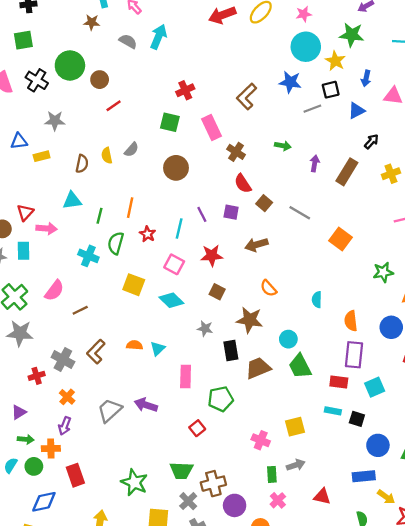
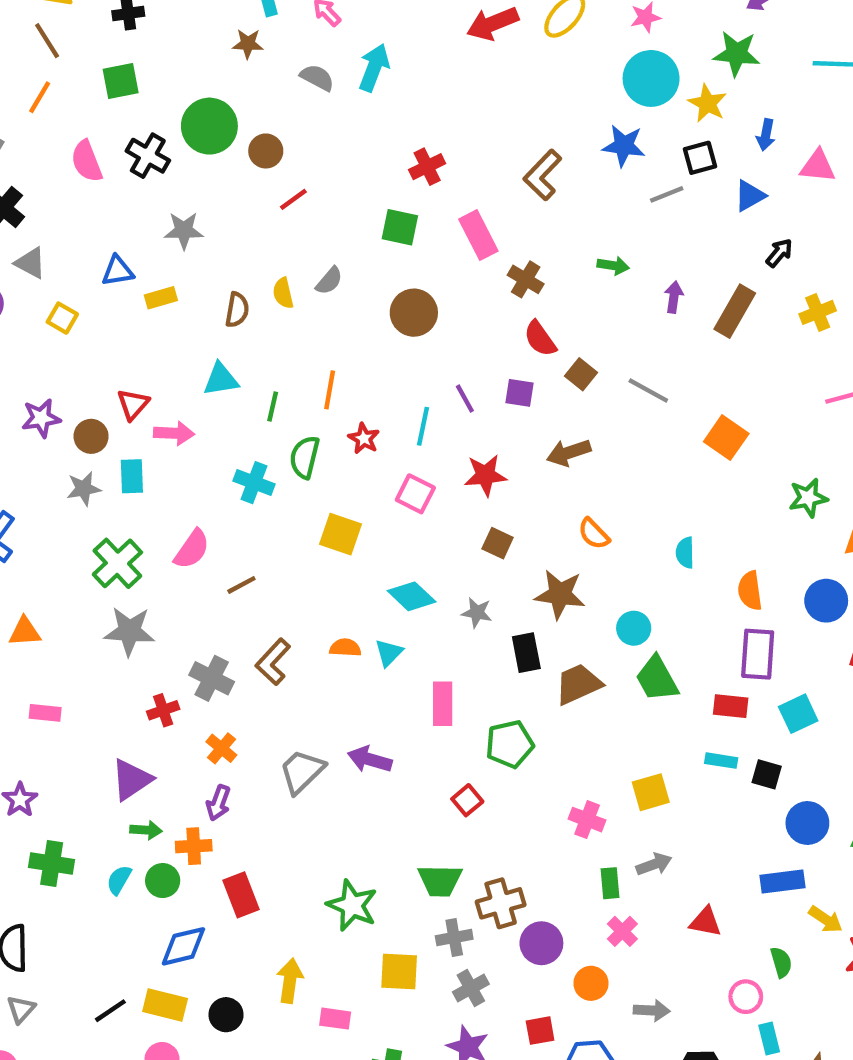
cyan diamond: (171, 300) -> (412, 596), moved
purple triangle: (19, 412) -> (131, 780), size x1.5
gray cross: (188, 501) -> (454, 938), turned 36

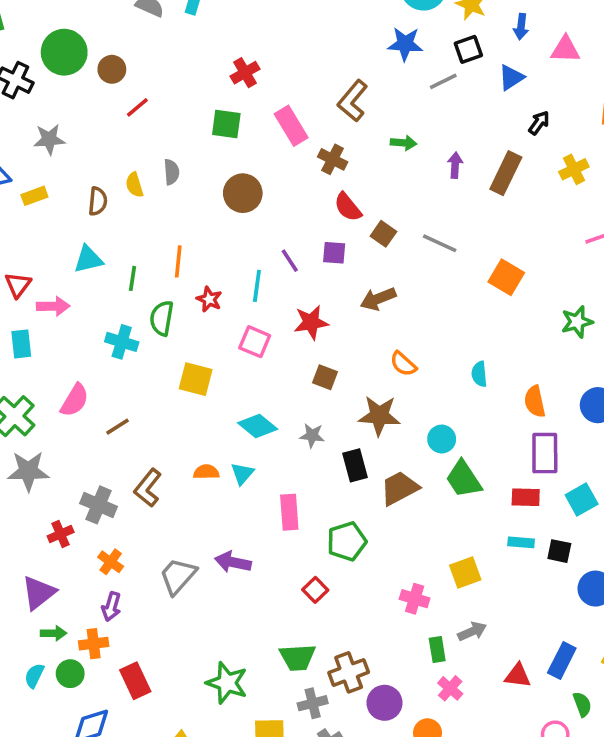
brown L-shape: (543, 175) -> (353, 101), moved
gray semicircle: (329, 281) -> (172, 172), turned -40
blue rectangle: (782, 882) -> (562, 661), moved, turned -52

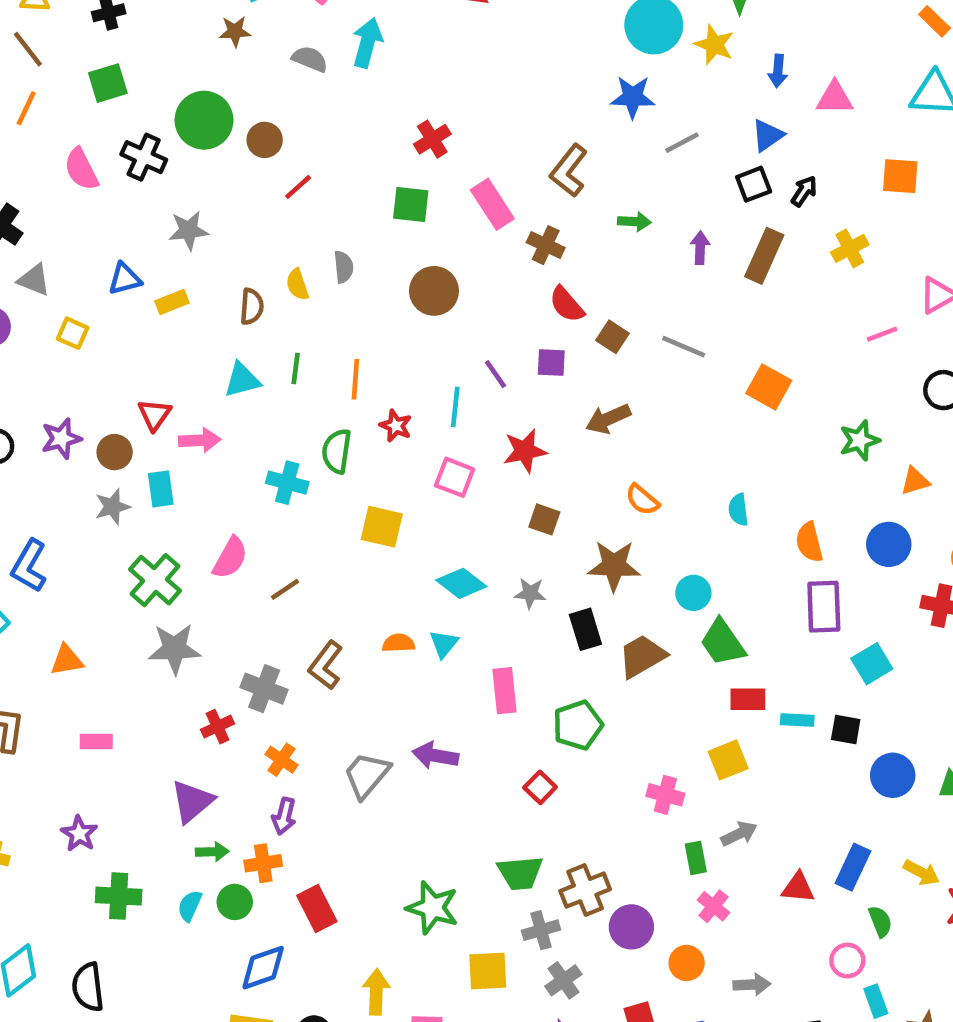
black square: (468, 49) -> (754, 184), moved
green line: (133, 278) -> (296, 369), moved
red rectangle: (526, 497) -> (748, 699), moved

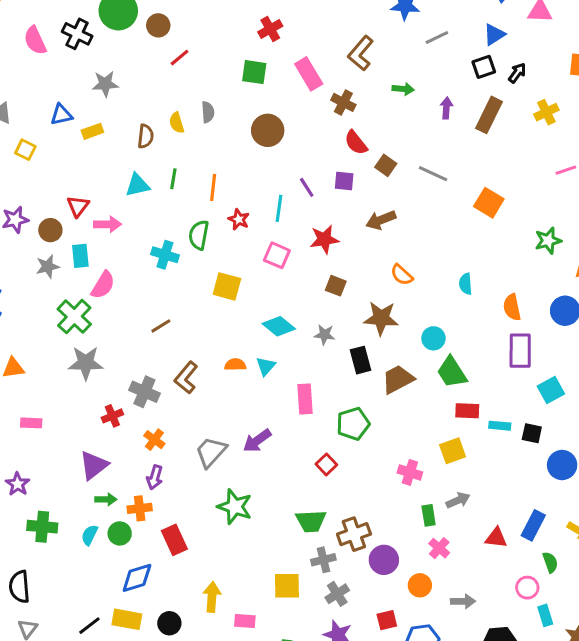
pink semicircle: (230, 558) -> (103, 285), moved
purple arrow: (435, 756) -> (257, 441), turned -48
green star: (432, 908) -> (235, 507), moved

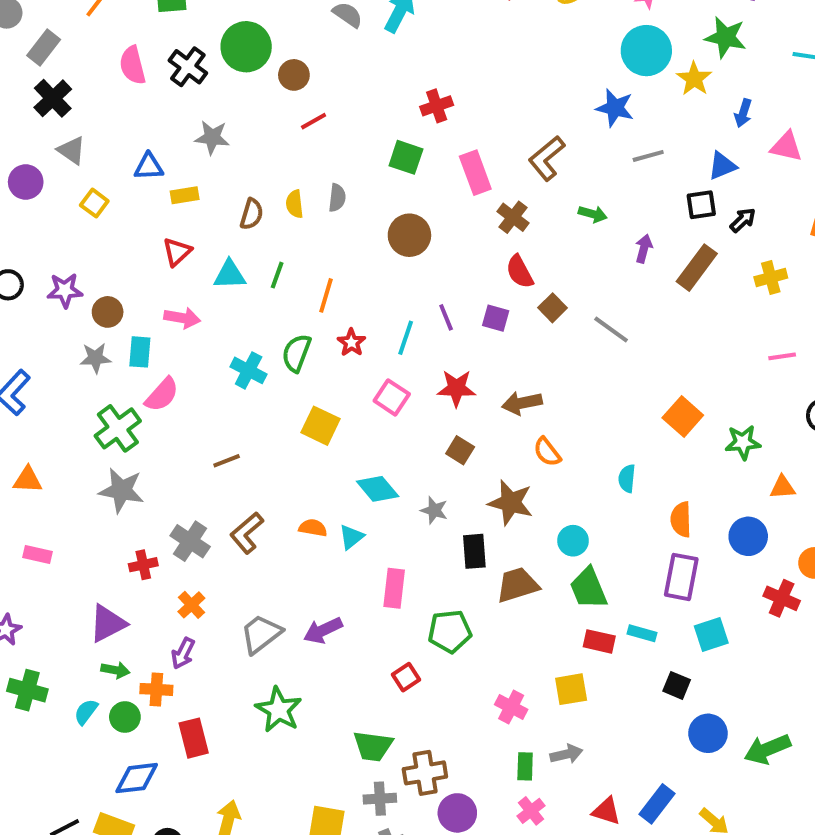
orange square: (489, 203) -> (683, 416), moved
red triangle: (78, 206) -> (177, 252), moved
brown arrow: (381, 220) -> (522, 403), moved
cyan rectangle: (500, 426) -> (642, 633), moved

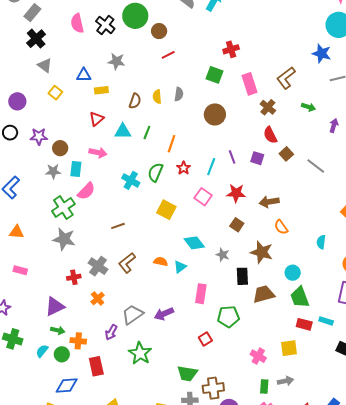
purple circle: (26, 182) -> (17, 101), moved
purple arrow: (183, 653) -> (111, 332), moved

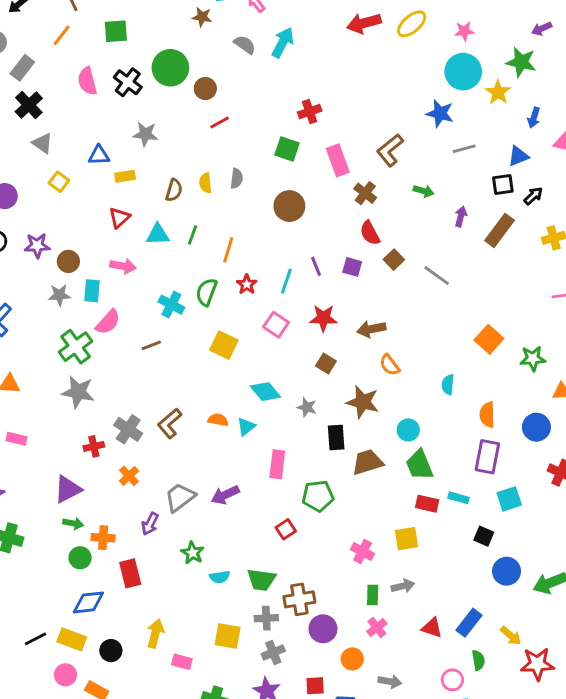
brown line: (118, 226) -> (151, 345), moved
cyan semicircle: (42, 351) -> (220, 577), moved, turned -136
green star: (140, 353) -> (193, 553), size x0.7

